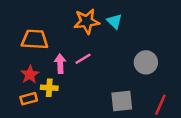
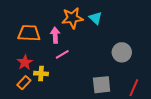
pink line: (83, 59) -> (62, 54), moved
pink arrow: (60, 64) -> (55, 35), moved
orange rectangle: (29, 99) -> (24, 83), turned -32

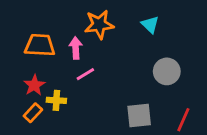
cyan triangle: (96, 18) -> (150, 24), moved

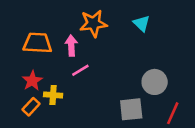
gray circle: (167, 71) -> (155, 82), moved

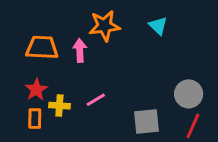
pink line: (80, 70) -> (96, 100), moved
gray circle: (155, 82) -> (189, 94), moved
orange rectangle: (31, 107) -> (35, 119), turned -42

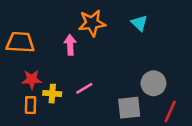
orange trapezoid: (42, 48) -> (20, 42), moved
red star: (36, 90) -> (32, 79), turned 30
gray circle: (189, 94) -> (153, 83), moved

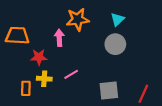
cyan triangle: (139, 23) -> (117, 19), turned 32
red star: (32, 79) -> (39, 57), moved
gray circle: (153, 83) -> (115, 44), moved

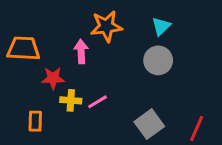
yellow cross: (44, 79) -> (71, 100), moved
gray square: (109, 91) -> (149, 124), turned -30

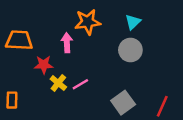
yellow cross: (71, 100) -> (58, 83), turned 35
orange rectangle: (35, 121) -> (12, 100), moved

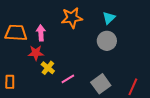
pink arrow: (67, 43) -> (41, 33), moved
pink line: (80, 84) -> (68, 79), moved

